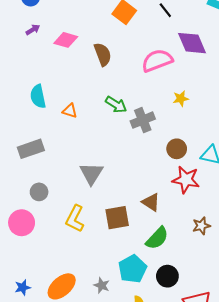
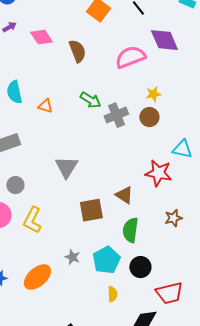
pink diamond: (66, 40) -> (41, 37), turned 40
brown circle: (177, 149) -> (149, 117), moved
yellow L-shape: (75, 219) -> (32, 220), moved
green semicircle: (157, 238) -> (130, 230), turned 145
gray star: (102, 285) -> (72, 257), moved

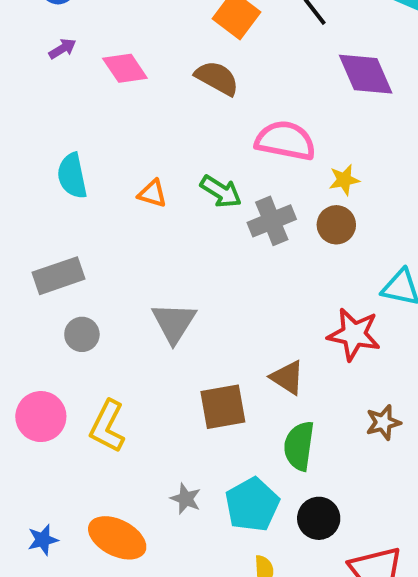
brown semicircle: (77, 51) -> (217, 78), moved, turned -40
pink semicircle: (130, 57) -> (285, 141), moved, turned 32
orange triangle: (45, 106) -> (152, 193), moved
gray circle: (15, 185) -> (82, 334), moved
orange ellipse: (37, 277) -> (117, 538), turned 68

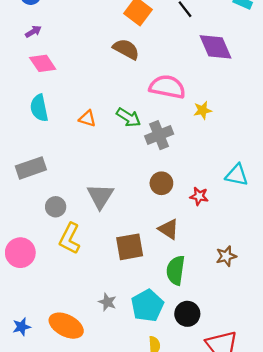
pink diamond: (125, 68) -> (43, 63), moved
brown circle: (336, 225) -> (161, 183), moved
gray circle: (82, 334) -> (56, 207), moved
red star: (354, 334) -> (199, 196), moved, size x0.6
yellow L-shape: (107, 426) -> (70, 239), moved

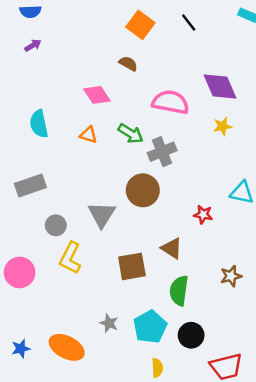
purple diamond: (216, 47) -> (220, 86), moved
brown semicircle: (126, 49) -> (128, 64), size x0.7
pink diamond: (43, 63) -> (97, 95), moved
yellow star: (203, 110) -> (222, 126), moved
brown circle: (161, 183) -> (143, 190), moved, size x1.4

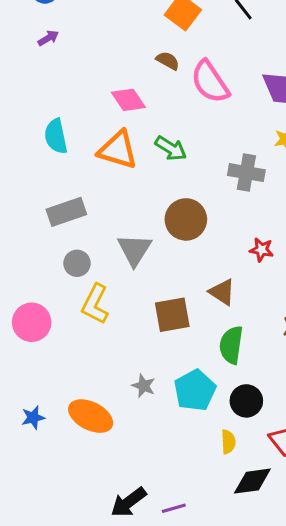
pink semicircle: (171, 102) -> (210, 82), moved, turned -135
orange triangle: (88, 135) -> (118, 150), size x1.8
gray cross: (162, 152) -> (246, 173), moved, turned 32
gray rectangle: (30, 185) -> (66, 212), moved
yellow semicircle: (157, 368) -> (228, 442), moved

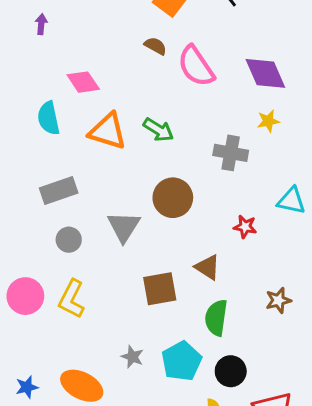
purple arrow: (48, 38) -> (41, 24), turned -54
pink diamond: (128, 100) -> (83, 82), moved
yellow L-shape: (95, 304) -> (72, 299), moved

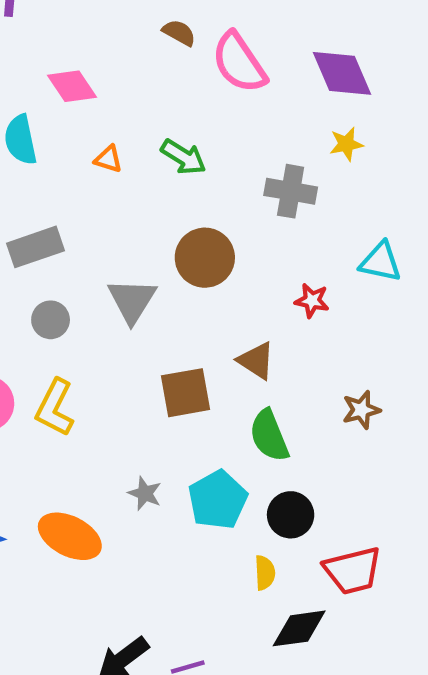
orange triangle: (108, 131) -> (108, 159), size x0.5
green semicircle: (216, 318) -> (269, 436), turned -30

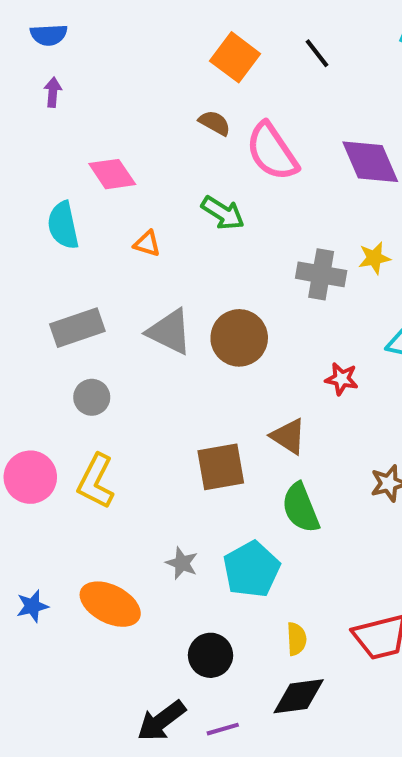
yellow star: (346, 144) -> (374, 258), moved
green arrow: (183, 157) -> (223, 213), moved
gray triangle: (132, 301) -> (170, 332), moved, turned -36
black circle: (291, 515) -> (211, 655), moved
black diamond: (299, 628) -> (299, 696), moved

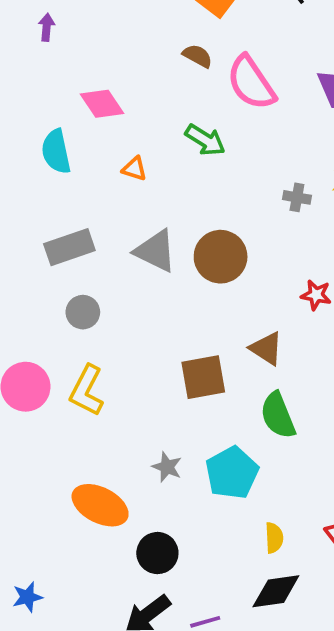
gray cross: (321, 274) -> (297, 197), size x0.6
blue star: (32, 606) -> (27, 597), moved
black circle: (211, 655) -> (157, 553), moved

